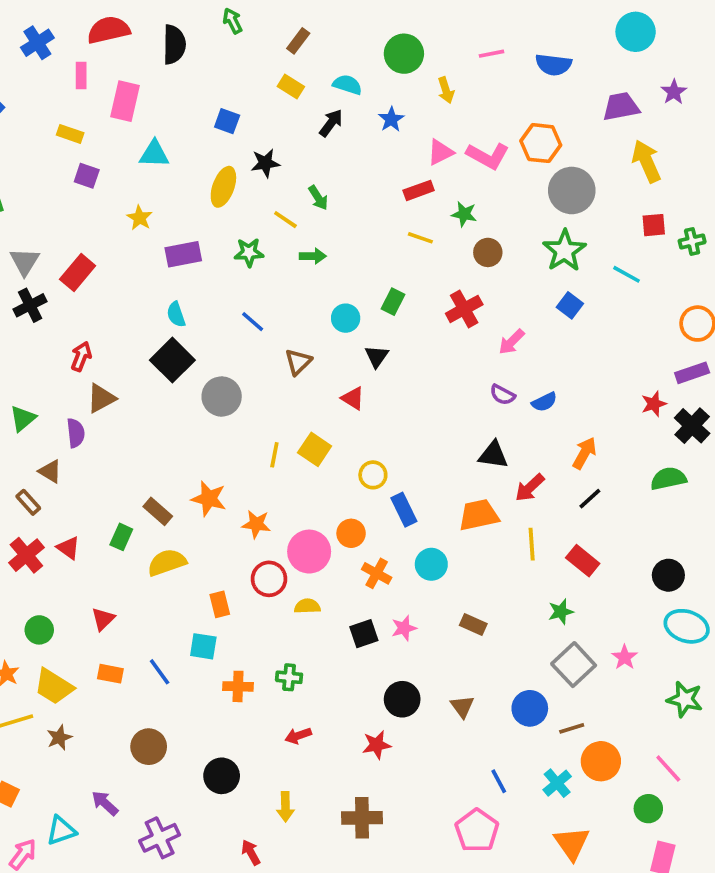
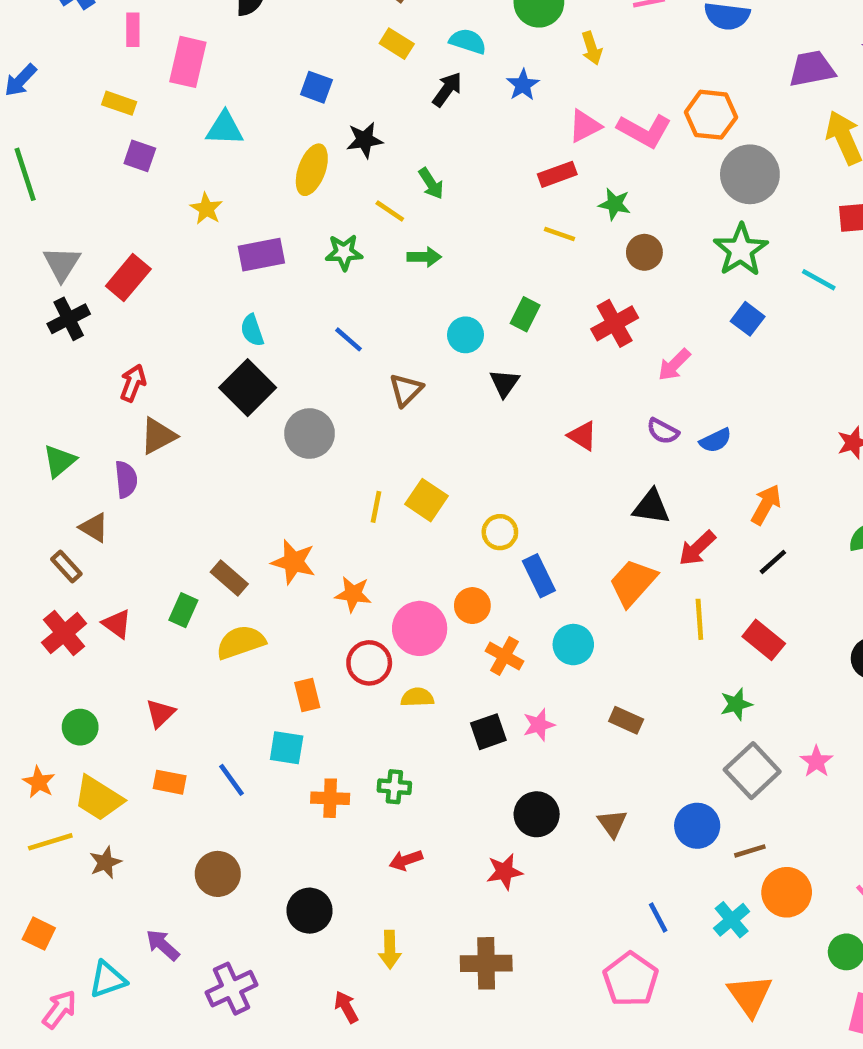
red triangle: (353, 398) -> (582, 436), moved
orange trapezoid: (479, 515) -> (633, 583), turned -36

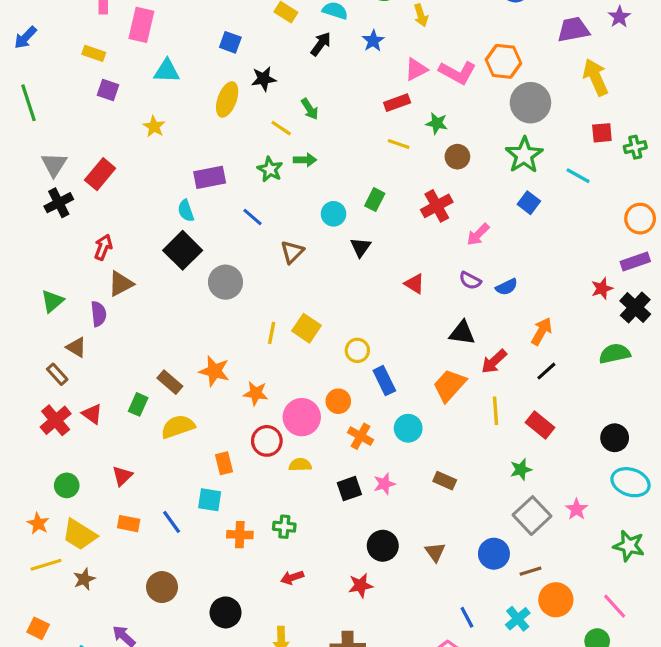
green star: (344, 252) -> (270, 169), moved, turned 30
purple rectangle: (261, 255) -> (210, 177), moved

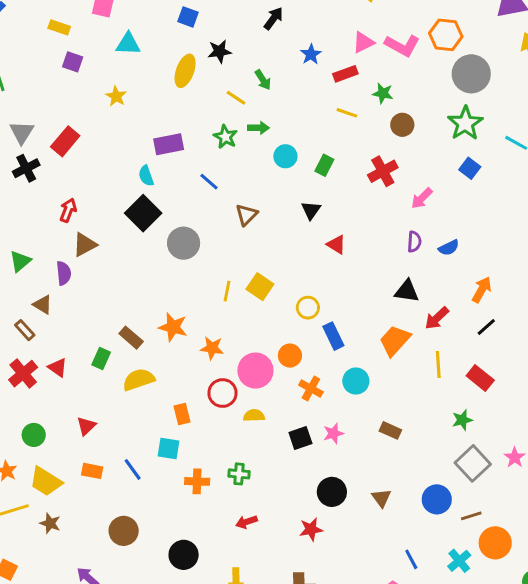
blue star: (373, 41) -> (311, 54), moved
cyan circle: (334, 214) -> (285, 156), moved
purple semicircle: (470, 281) -> (414, 242), turned -114
red triangle: (415, 284) -> (336, 245), moved
brown star: (84, 579) -> (50, 523), turned -30

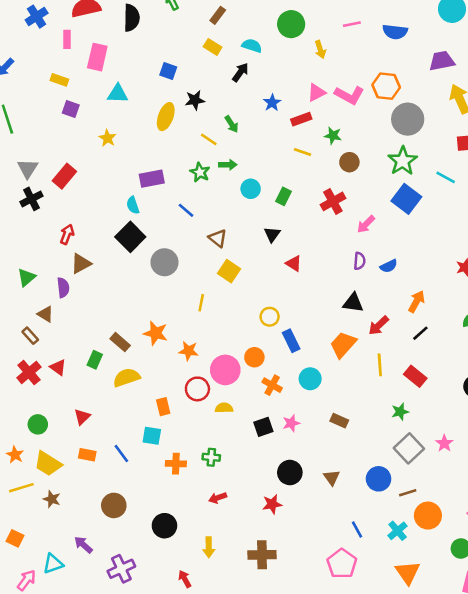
blue square: (470, 168) -> (406, 199), size x1.6
brown triangle: (246, 215) -> (218, 238), turned -36
yellow square: (260, 287) -> (229, 271), moved

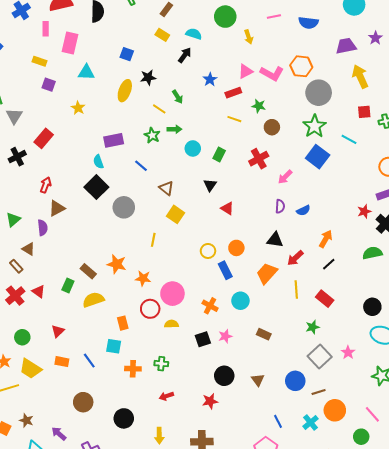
gray triangle: (28, 169) -> (14, 116), moved
orange circle: (254, 357) -> (236, 248), moved
brown star: (52, 499) -> (26, 420), moved

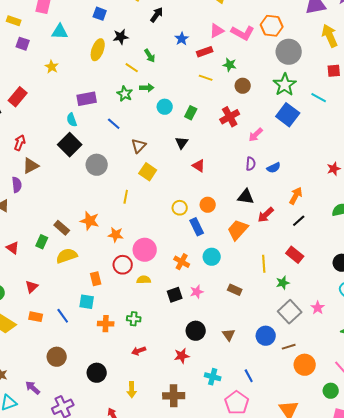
brown triangle: (166, 188) -> (139, 146), turned 35
yellow line: (296, 290) -> (264, 264), moved
cyan cross: (310, 422) -> (213, 377), moved, turned -35

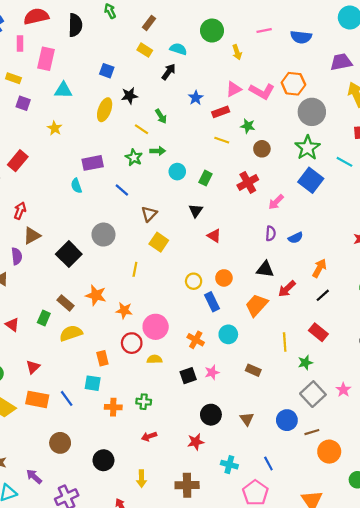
black square: (70, 145) -> (69, 254), moved
orange rectangle: (36, 317) -> (37, 399), size x1.5

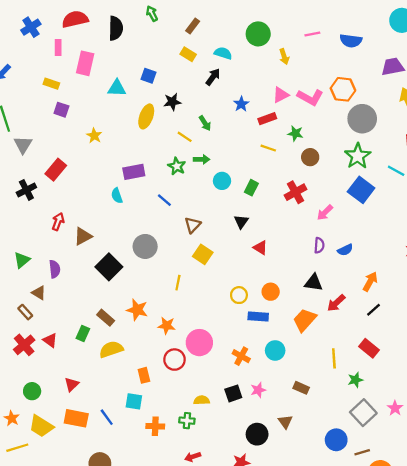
cyan triangle: (63, 90) -> (117, 88), moved
brown triangle: (32, 236) -> (83, 236), moved
blue rectangle: (212, 302) -> (258, 317), turned -60
yellow semicircle: (154, 359) -> (202, 400), moved
brown triangle: (247, 419) -> (285, 422), moved

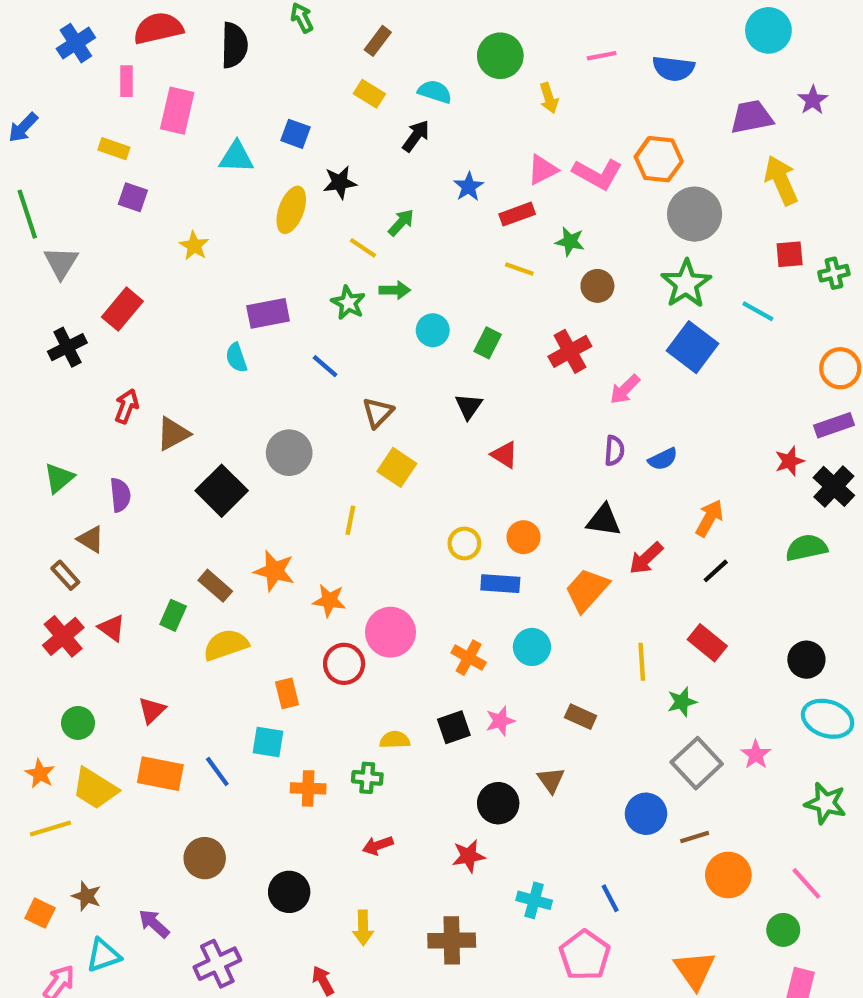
green arrow: (205, 123) -> (401, 223), turned -105

